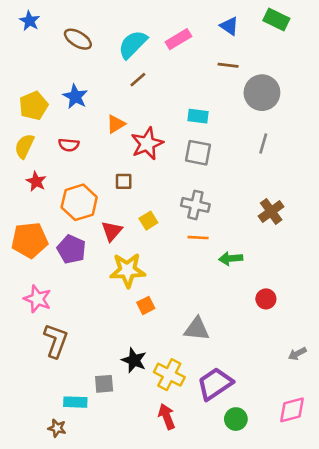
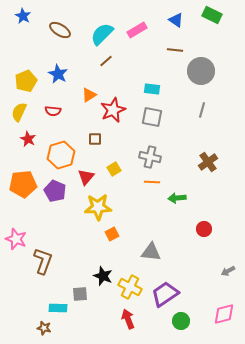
pink star: (37, 299) -> (16, 239), moved

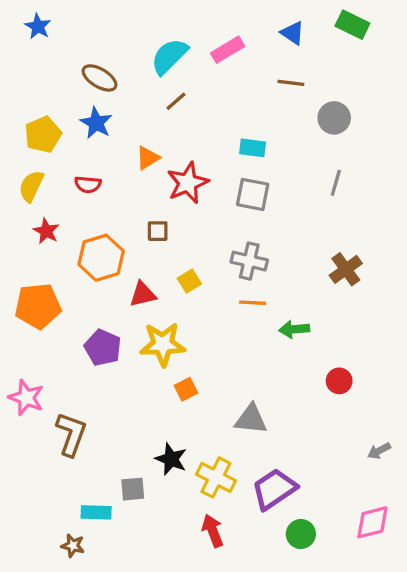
brown ellipse: (60, 30) -> (99, 78), moved
gray circle: (201, 71) -> (334, 118), size x0.7
red triangle: (86, 177) -> (143, 294), turned 36
purple pentagon: (55, 191) -> (103, 348), moved

